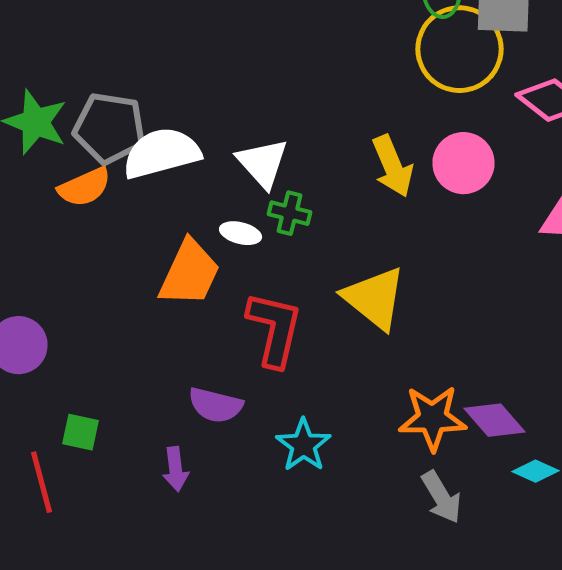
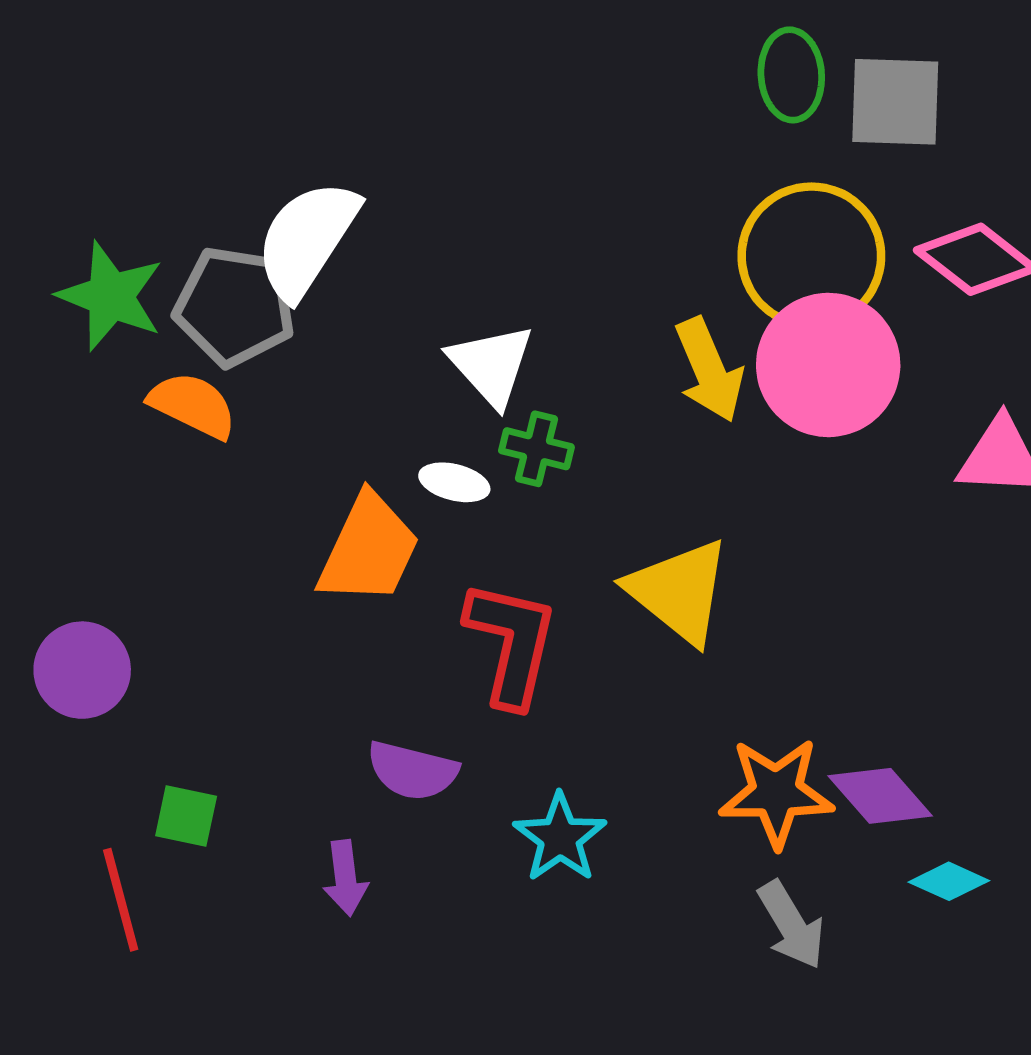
yellow circle: (460, 49) -> (811, 256), moved
white semicircle: (162, 153) -> (307, 239), moved, turned -42
pink circle: (464, 163) -> (828, 365), size x1.4
orange semicircle: (84, 187) -> (193, 405), turned -130

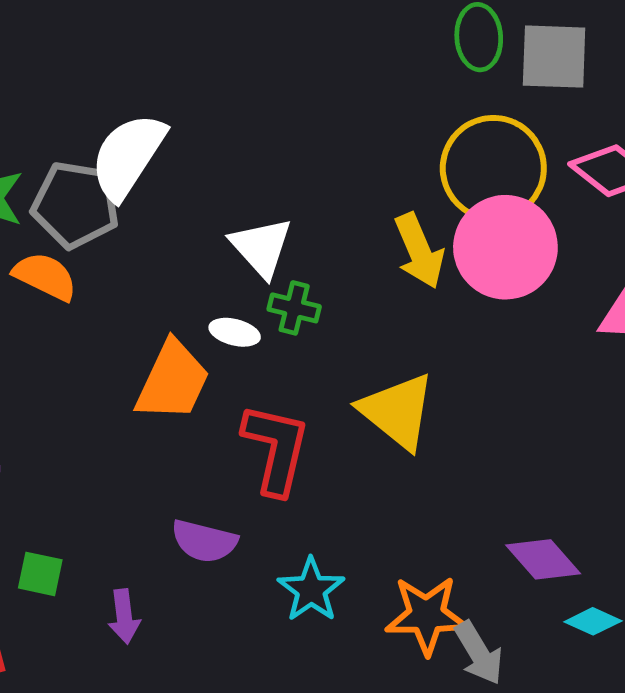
orange star: (776, 792) -> (427, 615), moved
purple arrow: (345, 878) -> (124, 616), moved

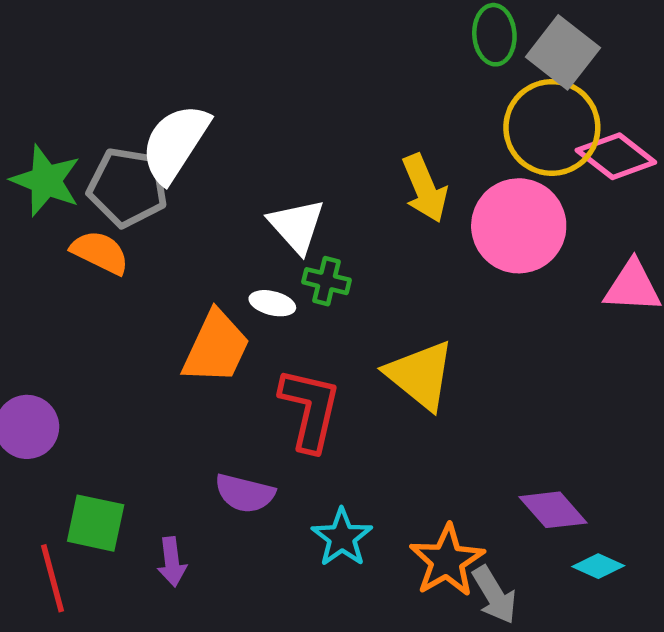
gray square: (554, 57) -> (563, 52), turned 36
yellow circle: (493, 168) -> (552, 128), moved
yellow arrow: (419, 251) -> (425, 188), moved
green square: (40, 574) -> (96, 523), size x1.4
orange star: (427, 615) -> (447, 561), turned -30

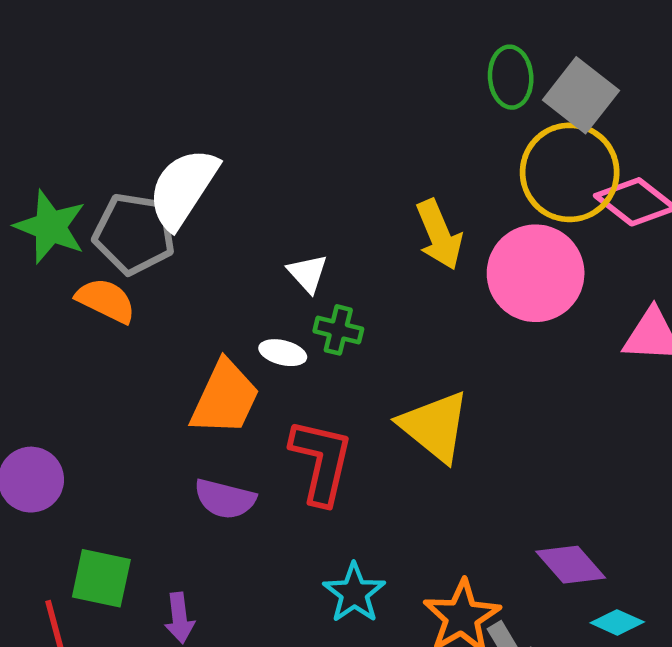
white triangle: (297, 226) -> (308, 273), size x0.7
purple semicircle: (245, 493) -> (225, 499), moved

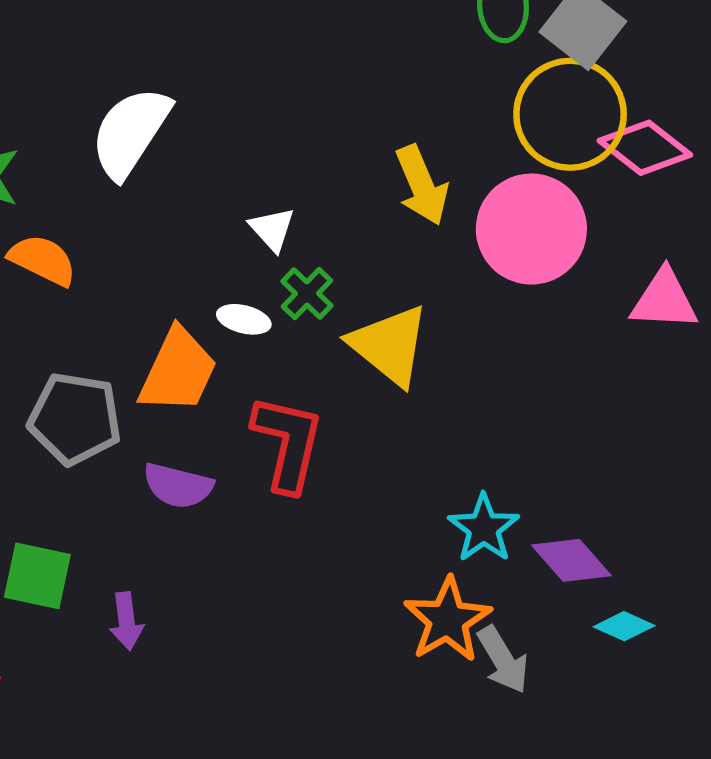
gray pentagon: (134, 234) -> (75, 419), moved
green cross: (338, 330) -> (307, 294), turned 30
yellow triangle: (435, 426) -> (390, 345), moved
cyan star: (354, 593) -> (484, 528), moved

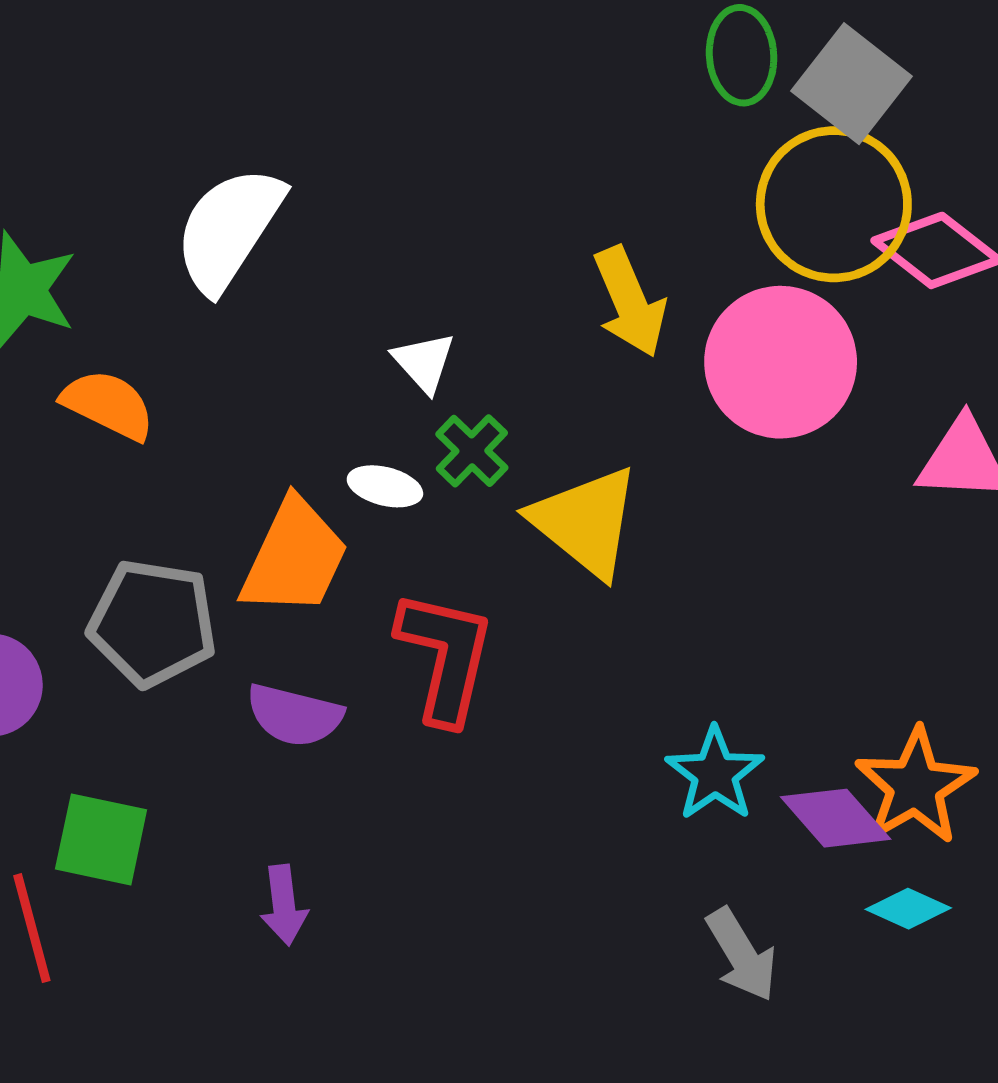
orange star: (448, 620) -> (915, 786), moved
purple arrow: (126, 621) -> (284, 905), moved

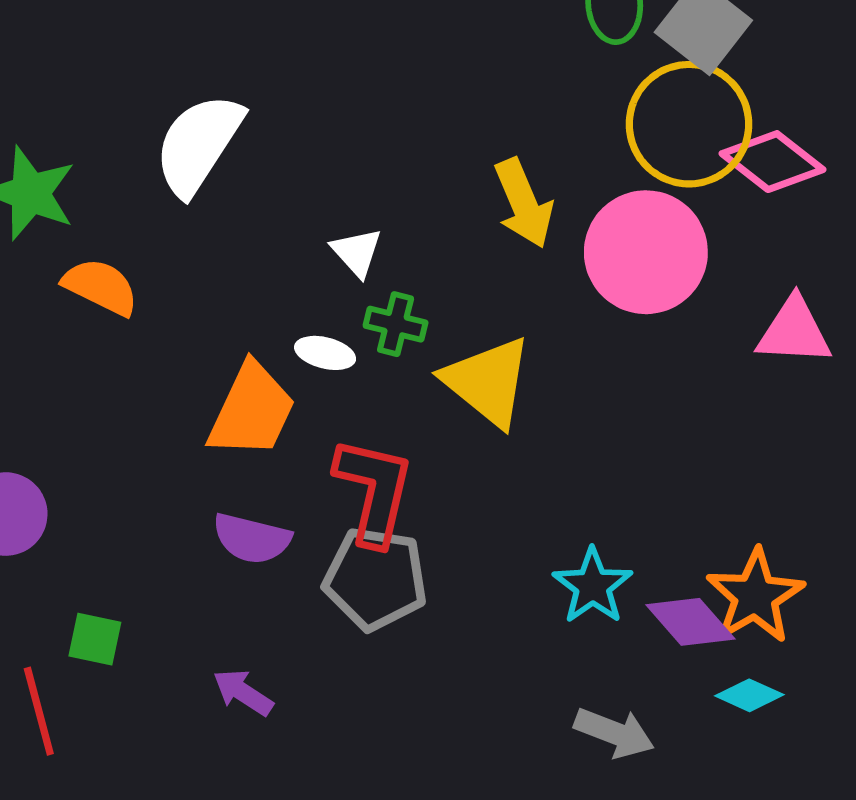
green cross: (472, 451) -> (396, 324), turned -30
gray pentagon: (153, 623) -> (375, 579), moved
green square: (101, 839) -> (95, 639), size x0.7
purple arrow: (284, 905) -> (243, 692), turned 130
gray arrow: (742, 955) -> (614, 733), turned -38

